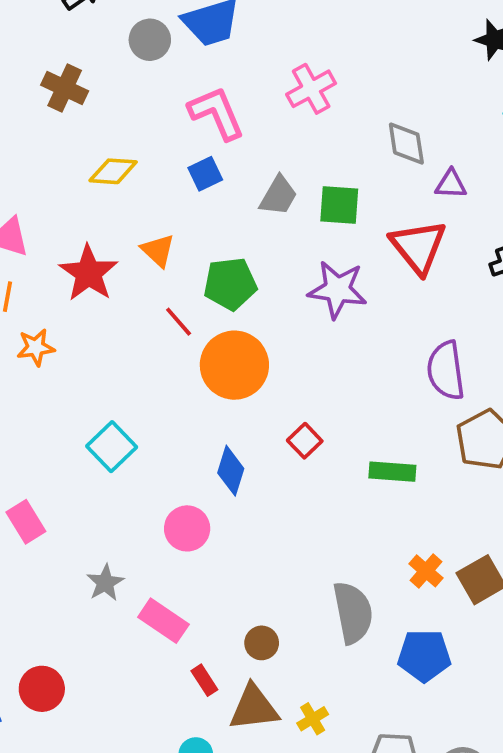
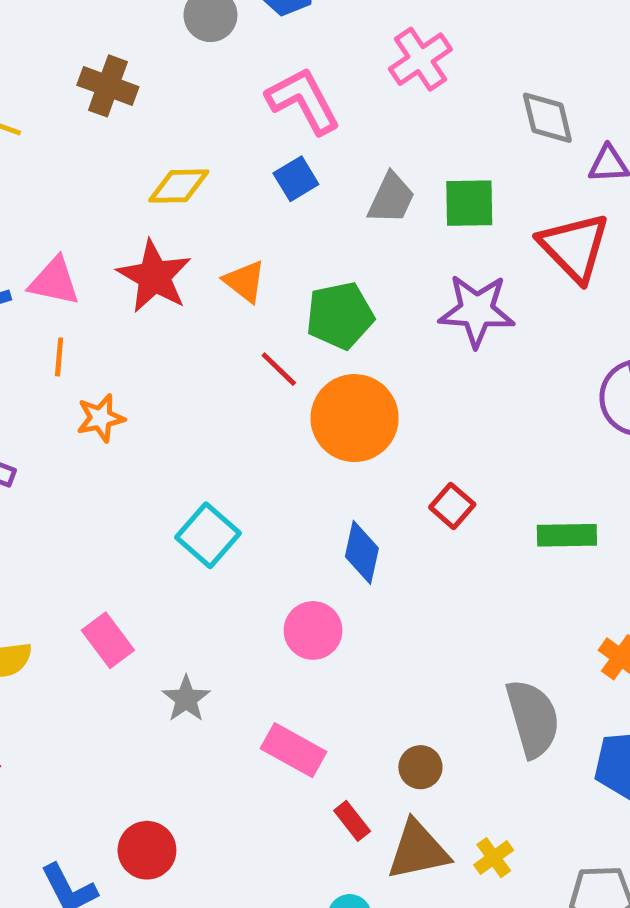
red star: (89, 273) -> (154, 276), moved
gray star: (105, 583) -> (186, 699), moved

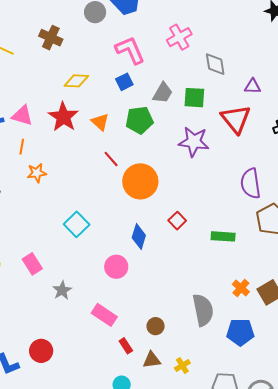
gray diamond: (547, 118) -> (215, 64), moved
green pentagon: (340, 315) -> (139, 120), moved
brown triangle: (418, 850) -> (152, 360), size x0.7

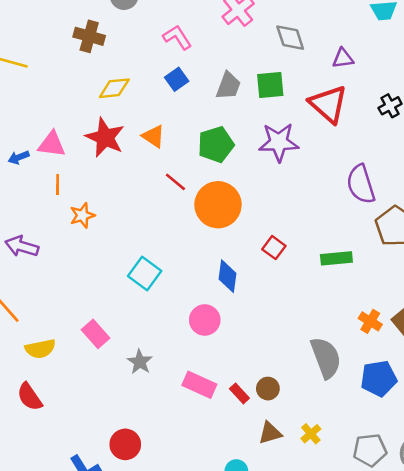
brown cross: (51, 38) -> (89, 36), moved
pink L-shape: (130, 50) -> (177, 37), size x0.7
green pentagon: (139, 120) -> (216, 144), moved
red rectangle: (126, 346) -> (239, 393), moved

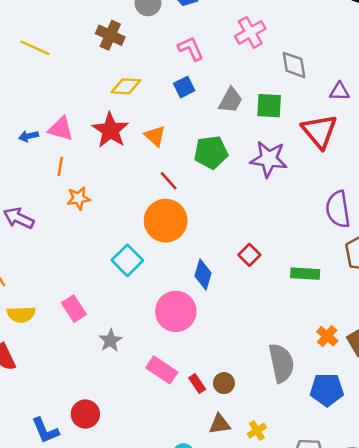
orange circle: (218, 205) -> (166, 221), moved
pink circle: (205, 320) -> (176, 311), size x1.4

